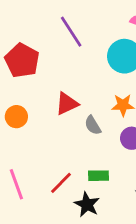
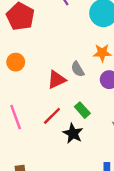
red triangle: (67, 104) -> (57, 80), moved
green rectangle: (98, 176) -> (82, 110), turned 49

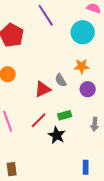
green rectangle: (82, 110) -> (65, 115), turned -64

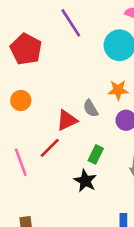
green rectangle: (65, 115) -> (96, 154), turned -48
red line: (39, 120) -> (50, 148), moved

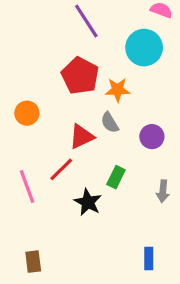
red pentagon: (26, 49) -> (80, 76), moved
orange star: (118, 90) -> (118, 90), moved
black star: (85, 181) -> (88, 202), moved

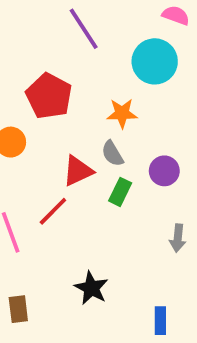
red pentagon: (80, 76) -> (49, 96), moved
green rectangle: (116, 177) -> (120, 192), moved
black star: (88, 202) -> (91, 288), moved
brown rectangle: (33, 262) -> (18, 309), moved

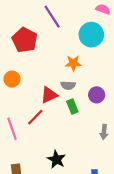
red pentagon: (49, 96) -> (25, 40), moved
gray semicircle: (112, 154) -> (68, 85), turned -56
green rectangle: (120, 192) -> (72, 107), turned -48

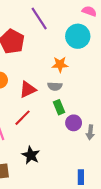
red triangle: (49, 95) -> (28, 89), moved
purple circle: (97, 95) -> (74, 123), moved
black star: (56, 159) -> (31, 155), moved

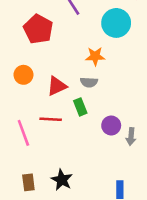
green rectangle: (59, 107) -> (80, 107), moved
red line: (22, 118) -> (51, 119), turned 48
black star: (31, 155) -> (62, 180), moved

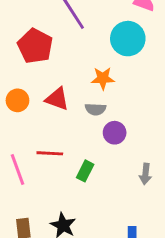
red triangle: (57, 86) -> (57, 99), moved, turned 45
green rectangle: (80, 107) -> (85, 171), moved, turned 49
purple circle: (111, 125) -> (115, 133), moved

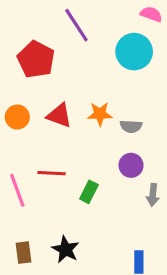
orange star: (103, 78) -> (100, 114), moved
gray semicircle: (95, 109) -> (131, 126), moved
purple circle: (115, 133) -> (131, 165), moved

